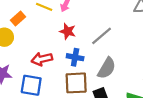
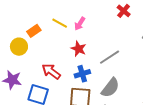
blue cross: (75, 57) -> (82, 74), turned -35
red arrow: (42, 59) -> (51, 71), turned 42

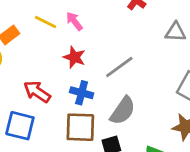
pink arrow: (80, 24) -> (74, 21), turned 112
blue cross: (82, 74) -> (82, 93), turned 35

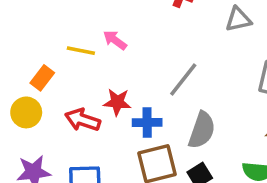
red star: (74, 57) -> (117, 102), moved
red arrow: (37, 92) -> (83, 120), moved

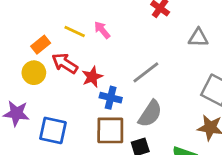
red star: (117, 102) -> (92, 77), turned 30
yellow circle: (26, 112) -> (34, 73), moved
red arrow: (83, 120) -> (65, 63), moved

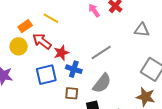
pink arrow: (102, 30) -> (94, 10), moved
blue square: (53, 130) -> (46, 75), moved, turned -30
brown square: (110, 130) -> (72, 93), size x0.6

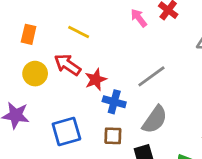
orange rectangle: (25, 26) -> (29, 34), moved, turned -40
blue square: (46, 75) -> (66, 132), moved

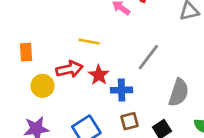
yellow line: (79, 32) -> (89, 42), moved
red arrow: (68, 65) -> (69, 69), turned 150
gray semicircle: (155, 120) -> (179, 93), moved

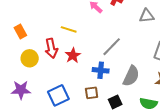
orange rectangle: (26, 52) -> (20, 31), turned -32
red arrow: (69, 69) -> (51, 48), turned 84
blue cross: (122, 90) -> (101, 70), moved

